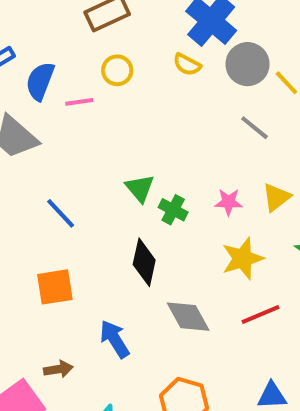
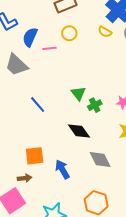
green cross: (173, 210) -> (95, 105), turned 32
black diamond: (144, 262) -> (79, 131), turned -50
orange square: (55, 287) -> (35, 156), moved
brown arrow: (58, 369) -> (25, 178), moved

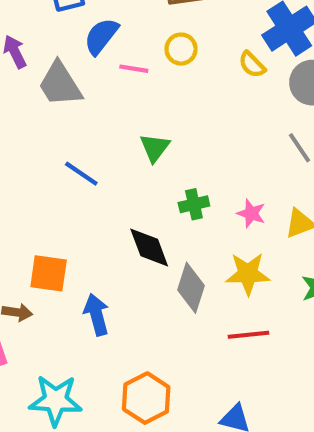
green triangle: (78, 93) -> (155, 148), moved
blue line: (38, 105) -> (81, 174), turned -30
gray diamond: (100, 160) -> (191, 288), moved, turned 30

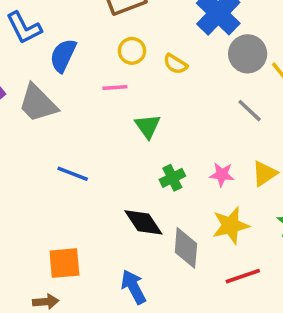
yellow semicircle: (252, 65) -> (175, 64), moved
pink line: (134, 69) -> (115, 88), moved
green triangle: (155, 148) -> (148, 126), moved
blue arrow: (97, 315) -> (133, 287), moved

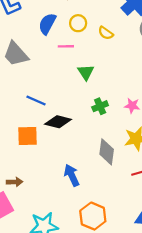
blue semicircle: (63, 55) -> (47, 24), moved
black diamond: (143, 222) -> (58, 122), moved, turned -45
orange square: (64, 263) -> (27, 136), moved

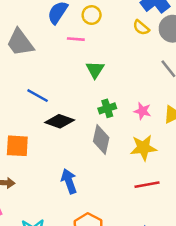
yellow semicircle: (106, 33) -> (141, 28), moved
orange square: (27, 136) -> (17, 146), moved
gray diamond: (107, 152) -> (101, 139), moved

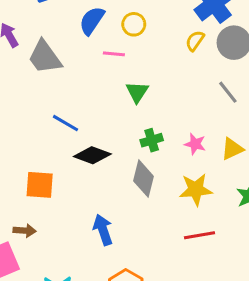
yellow semicircle: (141, 28) -> (195, 41), turned 84

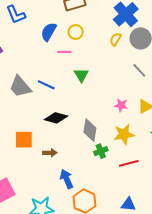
gray trapezoid: (45, 57) -> (20, 87), moved
blue line: (65, 123) -> (46, 85), moved
green cross: (152, 140) -> (101, 151), moved
blue arrow: (103, 230) -> (67, 179), moved
brown arrow: (25, 231) -> (50, 153), moved

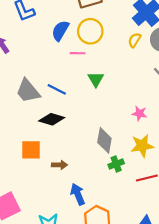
yellow circle: (76, 32) -> (90, 31), size x1.5
black diamond: (56, 118) -> (52, 119), moved

